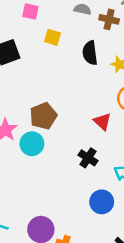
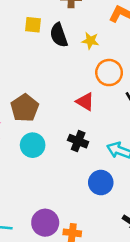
yellow square: (53, 37) -> (33, 25), moved
cyan circle: (32, 144) -> (33, 145), moved

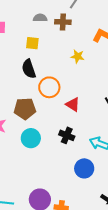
black semicircle: (59, 35) -> (29, 69), moved
orange circle: (109, 73) -> (49, 87), moved
brown pentagon: (25, 108) -> (25, 109), turned 30

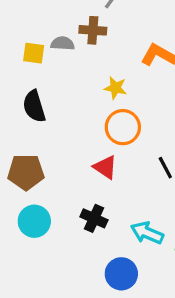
gray semicircle: (40, 18) -> (63, 43), moved
yellow square: (32, 43) -> (34, 53), moved
orange circle: (49, 87) -> (123, 127), moved

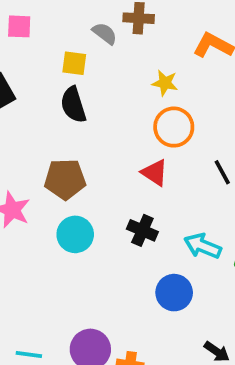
gray semicircle: (63, 43) -> (105, 33), turned 35
yellow square: (34, 53) -> (74, 63), moved

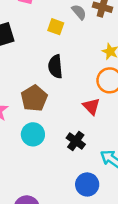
black semicircle: (73, 105) -> (55, 67), moved
brown pentagon: (65, 179) -> (34, 98), turned 30

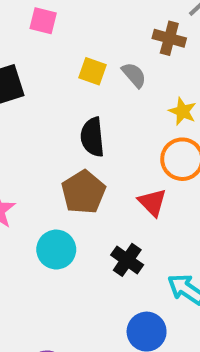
gray semicircle: (79, 12) -> (134, 75), moved
brown pentagon: (34, 98) -> (83, 192), moved

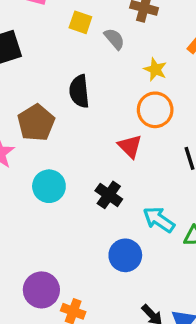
yellow square: (92, 71) -> (80, 22), moved
brown pentagon: (83, 192) -> (36, 123), moved

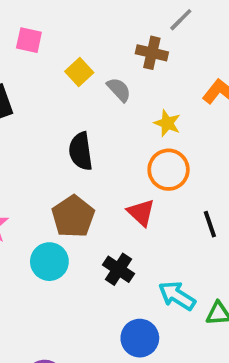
yellow square: (80, 22) -> (79, 72), turned 30
brown pentagon: (36, 123) -> (73, 216), moved

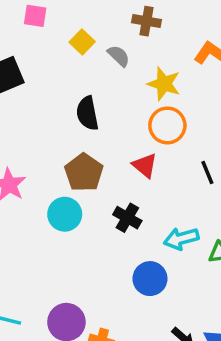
yellow star: (167, 123) -> (164, 84), size x1.4
cyan arrow: (177, 296) -> (181, 239), turned -44

